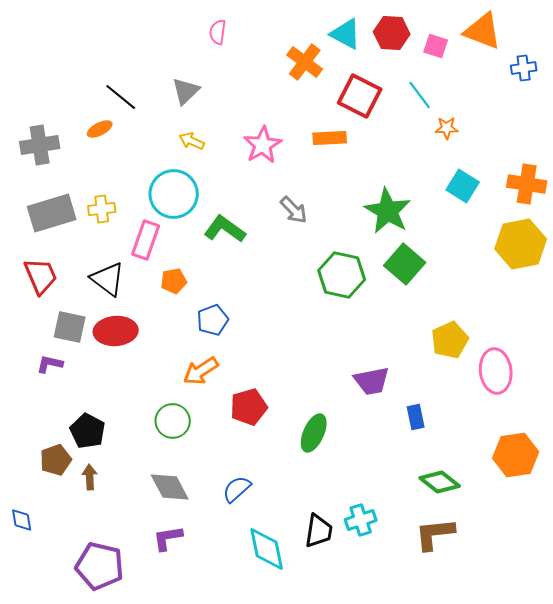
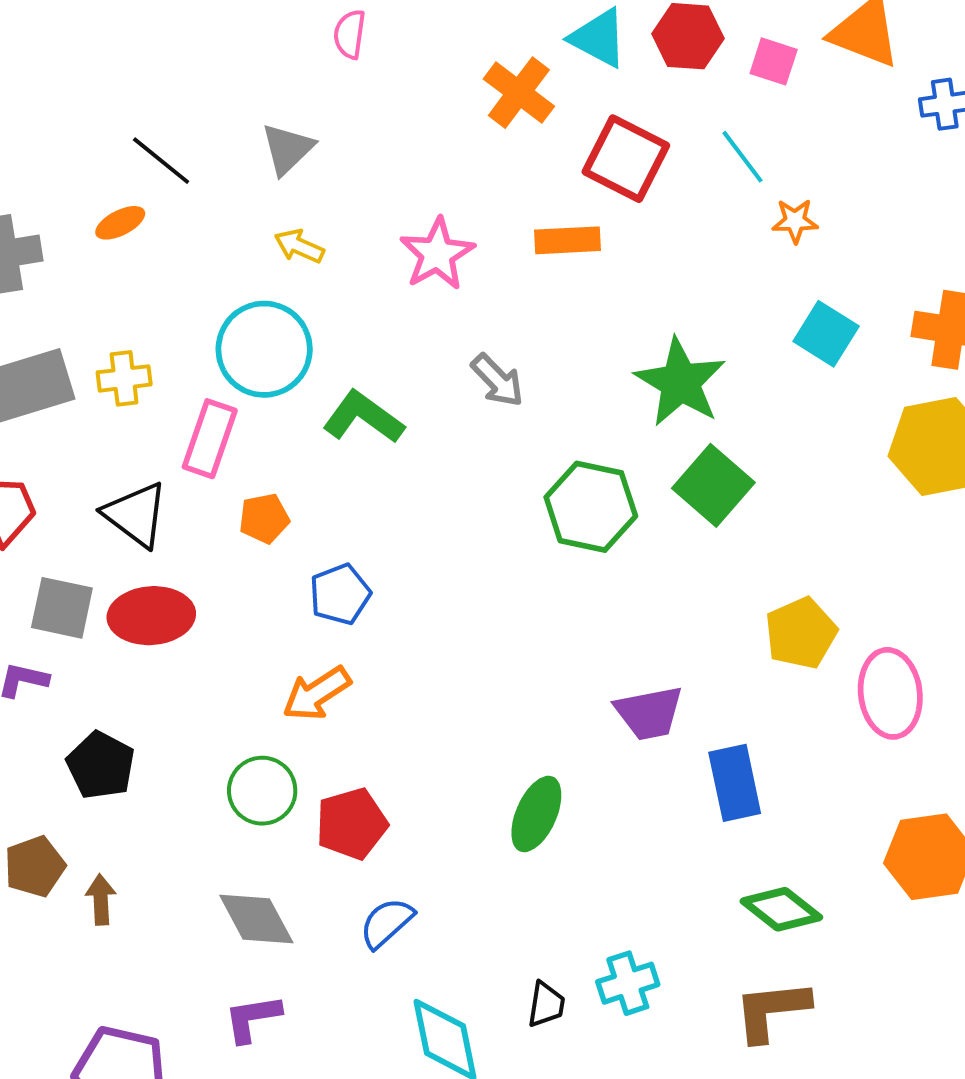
red pentagon: (249, 407) -> (352, 824), moved
blue rectangle: (416, 417) -> (735, 783), size x1.5
black pentagon: (88, 431) -> (101, 765), moved
black trapezoid: (319, 531) -> (546, 1005), size x0.7

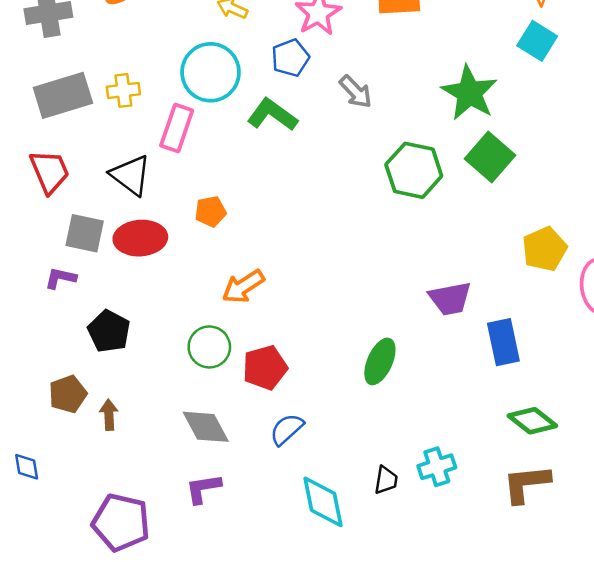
cyan square: (826, 334) -> (537, 41), moved
orange pentagon: (264, 518) -> (211, 211), moved
blue pentagon: (340, 594) -> (290, 58), moved

